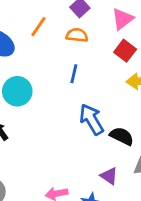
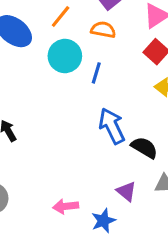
cyan circle: (17, 91) -> (65, 56), moved

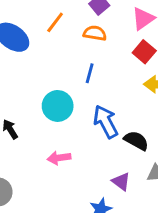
cyan circle: (65, 56) -> (58, 106), moved
pink arrow: (66, 206) -> (59, 158), moved

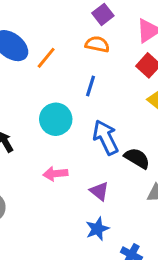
orange line: (55, 22) -> (46, 58), moved
purple triangle: (121, 182) -> (99, 191), moved

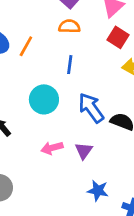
purple triangle: (99, 191) -> (84, 151), moved, turned 36
blue star: (97, 229) -> (98, 191), turned -30

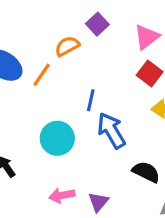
orange semicircle: (69, 26) -> (67, 46), moved, turned -35
blue arrow: (91, 108) -> (111, 131), moved

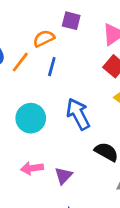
purple square: (97, 24) -> (71, 21), turned -36
blue line: (91, 100) -> (52, 67), moved

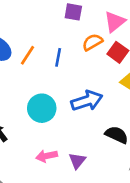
orange semicircle: (44, 38) -> (92, 42), moved
blue arrow: (78, 114) -> (87, 101), turned 104

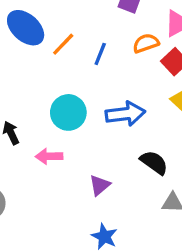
pink arrow: (47, 156) -> (49, 156), moved

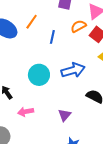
orange line: (63, 44) -> (32, 22), moved
pink arrow: (49, 156) -> (26, 112), moved

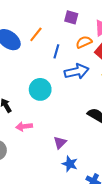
blue arrow: (73, 70) -> (77, 71), moved
purple triangle: (65, 115) -> (60, 142), moved

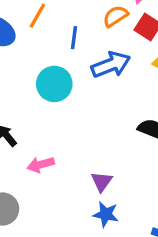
cyan circle: (40, 89) -> (54, 84), moved
blue star: (70, 164) -> (106, 214), moved

